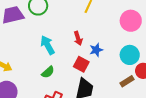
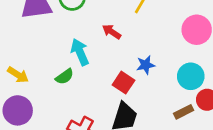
red arrow: (78, 38) -> (112, 32), moved, turned 136
green semicircle: (48, 72) -> (65, 77), moved

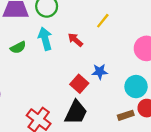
cyan arrow: (80, 52) -> (45, 39), moved
green semicircle: (65, 77) -> (18, 47), moved

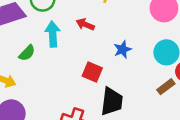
cyan arrow: (45, 39) -> (53, 34), turned 30
red square: (79, 84) -> (92, 72), moved

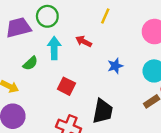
red square: (92, 72) -> (66, 86), moved

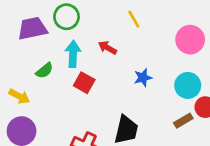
yellow line: (105, 16) -> (134, 19), turned -56
red square: (66, 86) -> (84, 83), moved

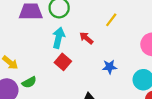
yellow line: (134, 19) -> (111, 20), turned 56
green semicircle: (44, 71) -> (29, 82), moved

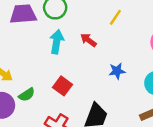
red square: (63, 62) -> (63, 86), moved

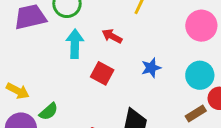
red square: (63, 86) -> (102, 73), moved

